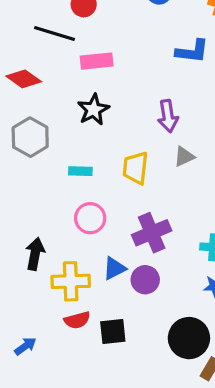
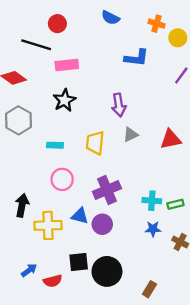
blue triangle: (114, 268) -> (80, 216), turned 42
red semicircle: (77, 320) -> (53, 281), moved
black circle: (189, 338) -> (107, 271), moved
blue arrow: (25, 346) -> (29, 270), moved

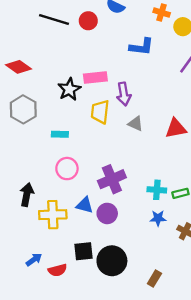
red circle: (57, 24) -> (88, 21), moved
black line: (36, 45) -> (54, 20), moved
pink rectangle: (67, 65) -> (95, 78), moved
gray triangle: (131, 135) -> (136, 124), turned 49
yellow trapezoid: (95, 143) -> (100, 112), moved

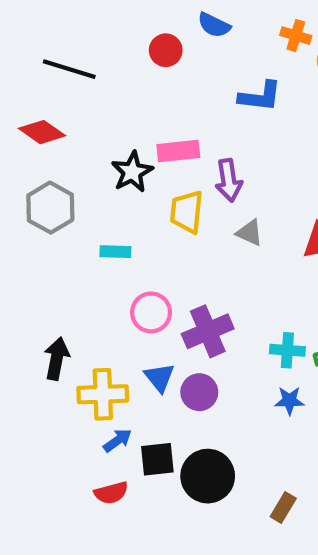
black line: (54, 20) -> (69, 69), moved
pink circle: (67, 169) -> (151, 312), moved
blue triangle: (85, 205) -> (159, 377), turned 36
blue arrow: (34, 260) -> (117, 440), moved

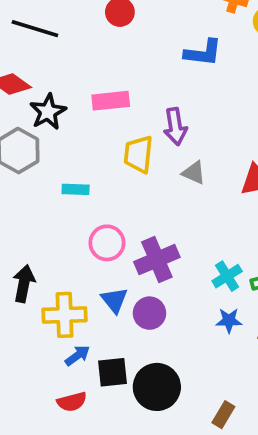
pink rectangle: (178, 151) -> (111, 101), moved
black star: (132, 172) -> (48, 112), moved
cyan cross: (287, 350) -> (227, 276), turned -36

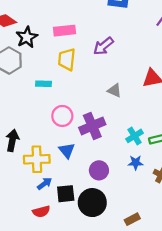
purple arrow: (175, 127) -> (103, 46), turned 60
yellow trapezoid: (138, 154) -> (67, 59), moved
gray triangle: (194, 173) -> (114, 90), moved
purple circle: (149, 313) -> (99, 170), moved
brown rectangle: (223, 415) -> (132, 219), turned 32

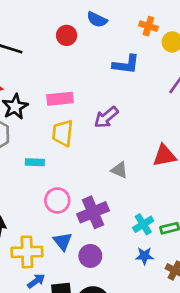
purple circle: (99, 170) -> (90, 256), moved

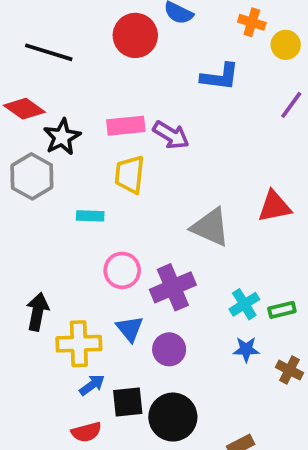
red circle: (67, 35) -> (135, 35), size x1.5
purple arrow: (106, 117) -> (171, 135), moved, turned -110
gray triangle: (119, 170) -> (210, 227), size x1.6

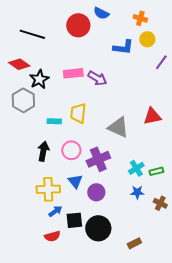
yellow circle: (286, 45) -> (147, 39), moved
yellow trapezoid: (130, 175) -> (78, 113), moved
black arrow: (38, 312) -> (43, 151), moved

